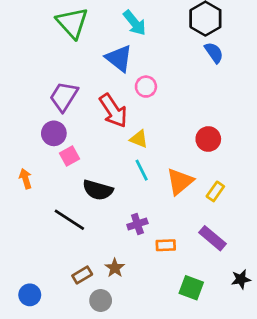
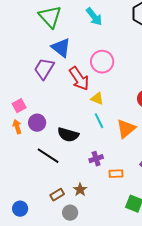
blue triangle: (119, 58) -> (61, 48), moved
pink circle: (146, 87) -> (102, 62), size x1.5
purple circle: (54, 133) -> (37, 123), moved
pink square: (69, 156) -> (19, 106), moved

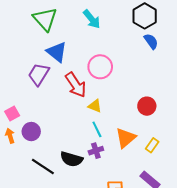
black semicircle: (68, 135) -> (72, 159), moved
purple cross: (96, 159) -> (96, 151), moved

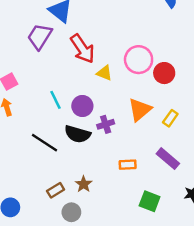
pink circle: (100, 67) -> (139, 60), moved
cyan line: (97, 129) -> (56, 100), moved
purple circle: (31, 132) -> (82, 106), moved

